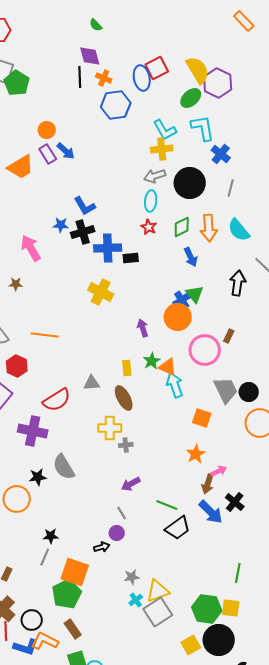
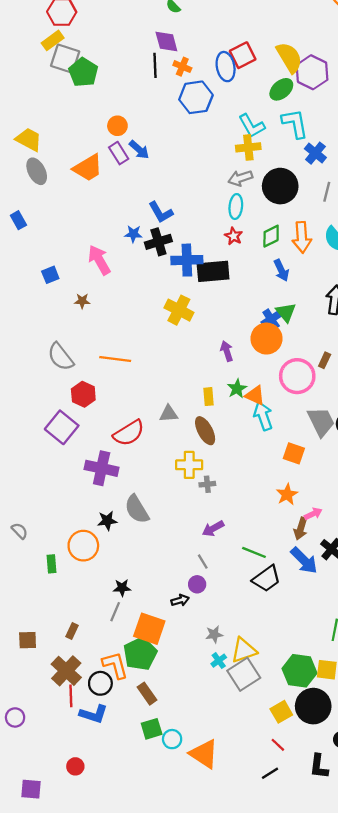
black rectangle: (131, 258) -> (213, 271), size x1.8
orange L-shape: (45, 641) -> (115, 665), moved, turned 48

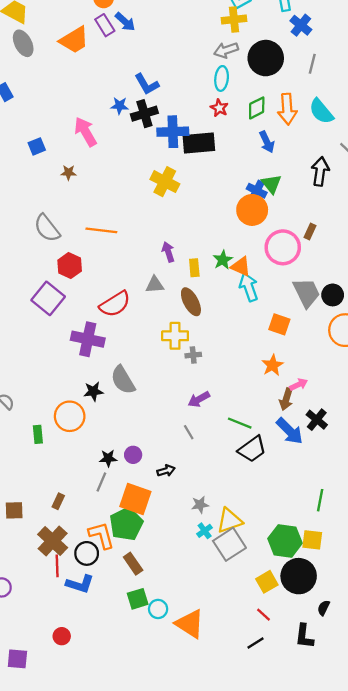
blue cross: (271, 319) -> (257, 191), turned -30
purple arrow: (227, 351) -> (168, 252), moved
purple circle: (197, 584) -> (133, 455), moved

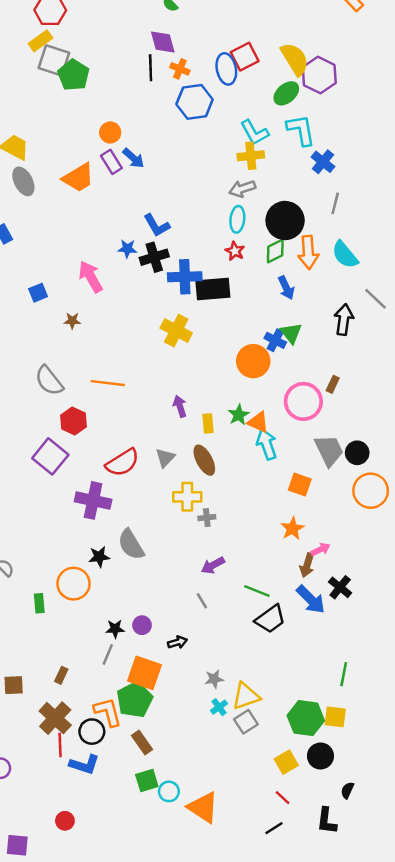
black circle: (266, 58) -> (285, 221), moved
orange circle: (252, 210) -> (253, 361), moved
gray triangle: (155, 285) -> (165, 458), moved, turned -42
gray square: (229, 544) -> (246, 722), size x0.7
black circle: (299, 576) -> (320, 756), size x0.7

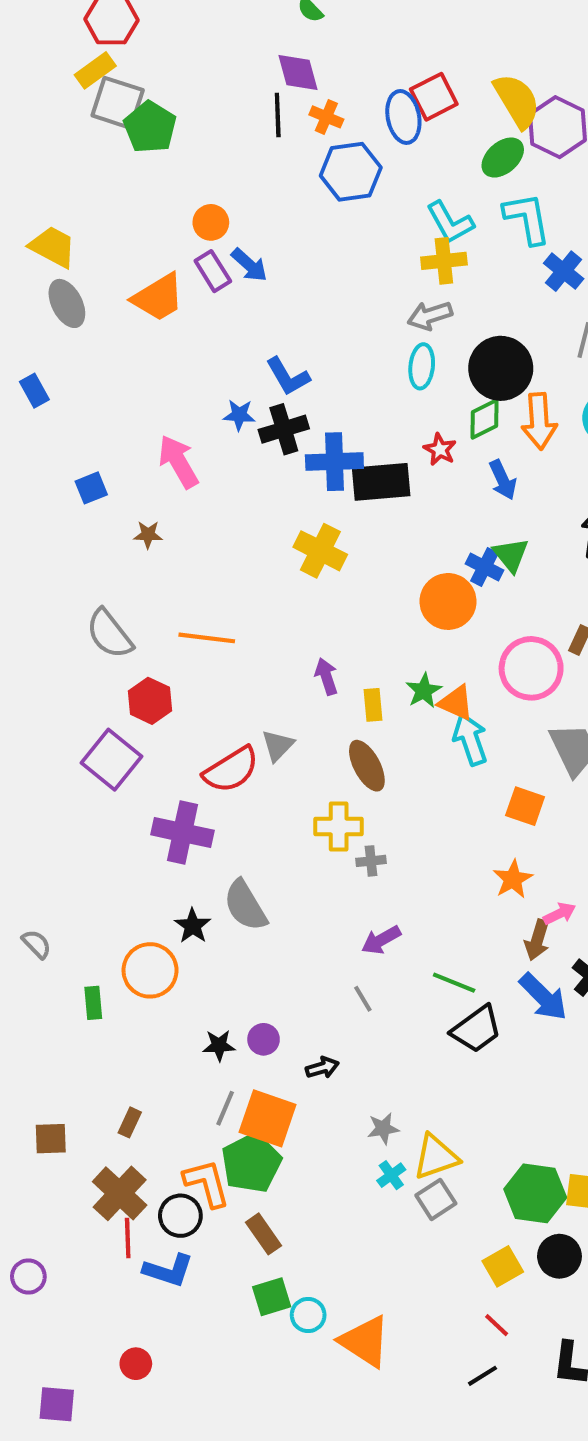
red star: (235, 251) -> (440, 449), moved
gray triangle: (165, 458) -> (278, 745), moved
black star: (99, 557) -> (193, 926), turned -30
gray line: (108, 655) -> (225, 1108), moved

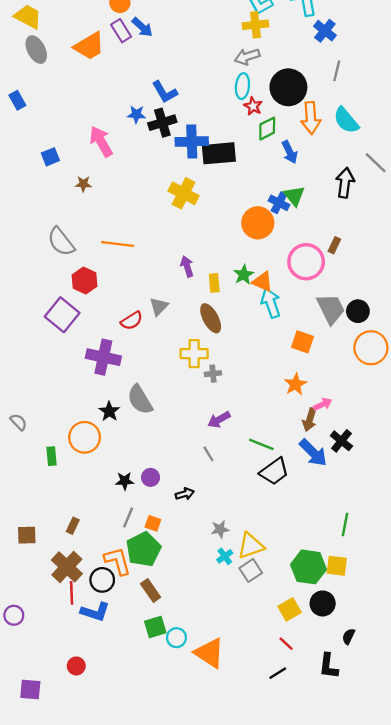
green diamond: (484, 419) -> (267, 129), moved
red star: (440, 449) -> (253, 106), moved
red semicircle: (231, 770) -> (132, 321), size x0.7
orange square: (268, 1118) -> (153, 523), size x0.5

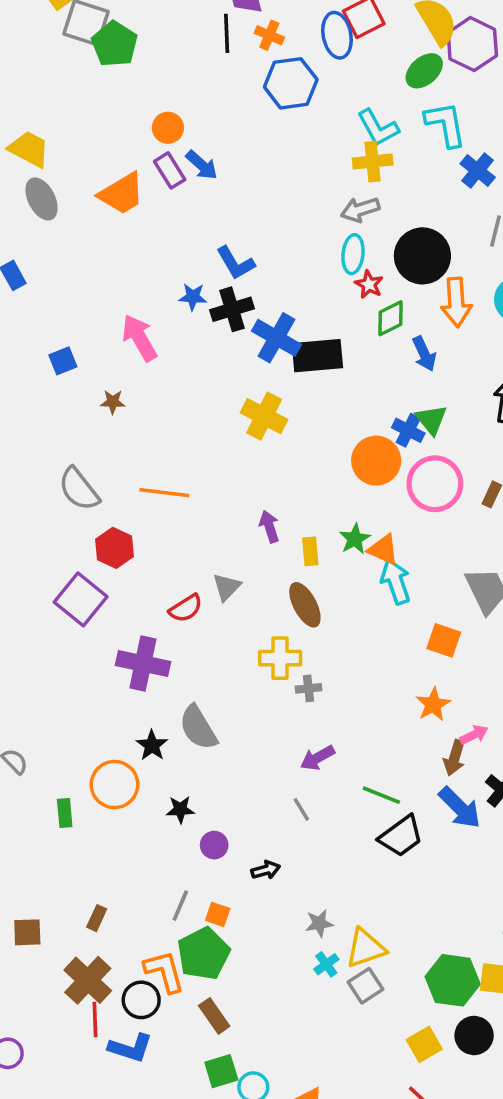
blue cross: (192, 142) -> (276, 338), turned 32
pink circle: (306, 262) -> (435, 484), moved
black star: (125, 481) -> (180, 809), moved

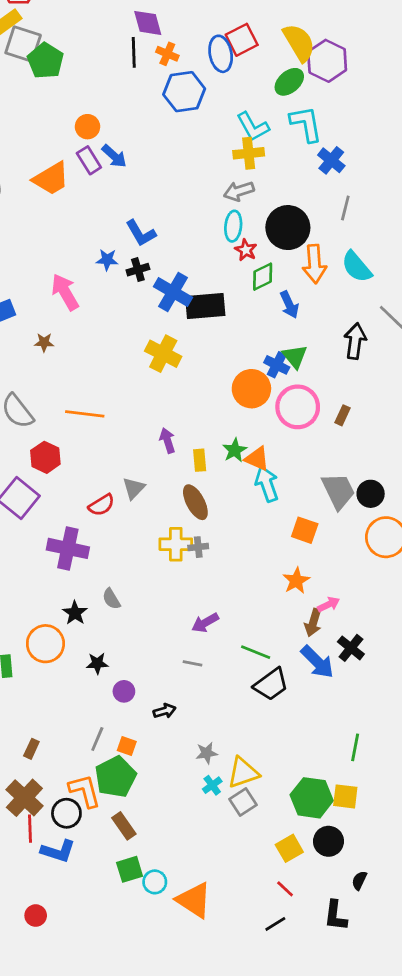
black cross: (232, 309) -> (138, 270), size x0.7
gray cross: (309, 688) -> (198, 547), moved
gray semicircle: (198, 728) -> (111, 599), size x0.6
gray line: (301, 809) -> (193, 663), turned -48

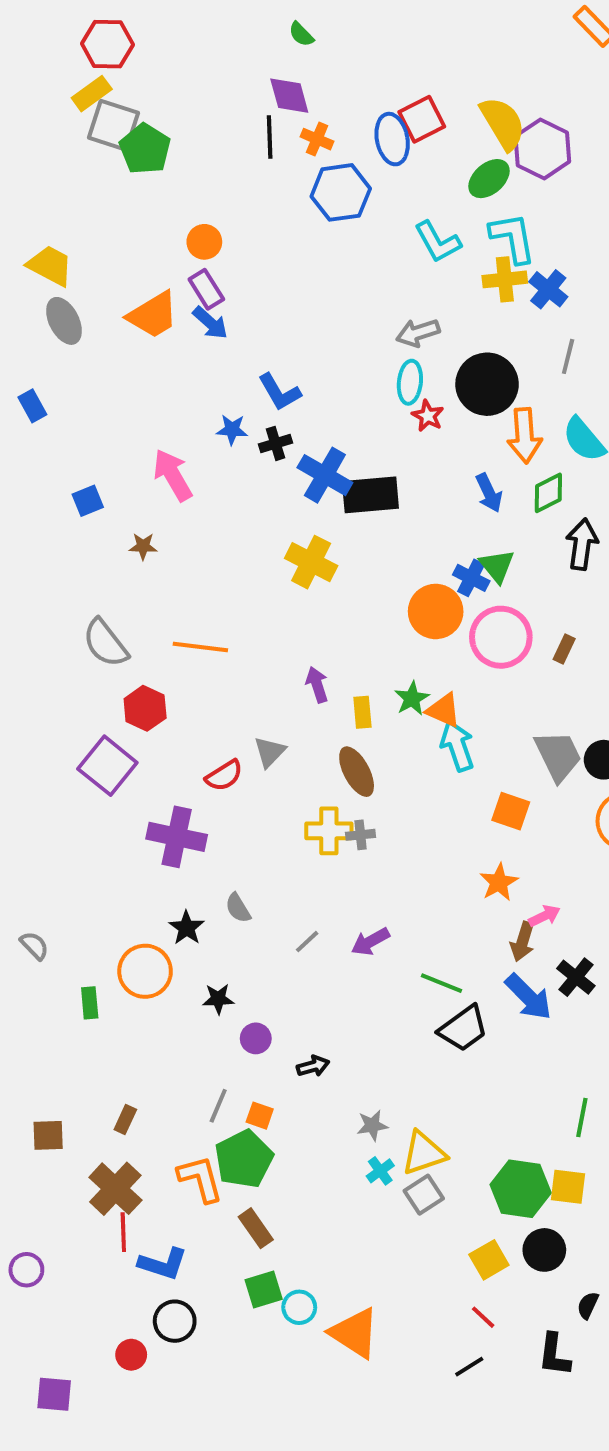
yellow cross: (249, 153) -> (505, 279), moved
blue arrow: (114, 156) -> (210, 323), moved
green diamond: (263, 277) -> (548, 493), moved
gray line: (193, 663) -> (307, 942), moved, turned -54
black circle: (66, 813) -> (175, 1321), moved

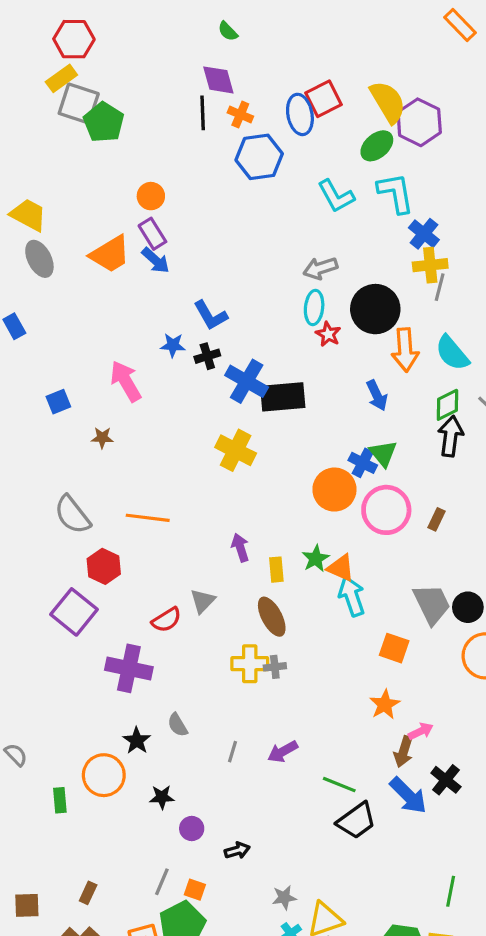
yellow cross: (505, 279) -> (430, 265), moved
green diamond: (548, 493) -> (447, 405), moved
gray line: (307, 942) -> (232, 752), turned -30

